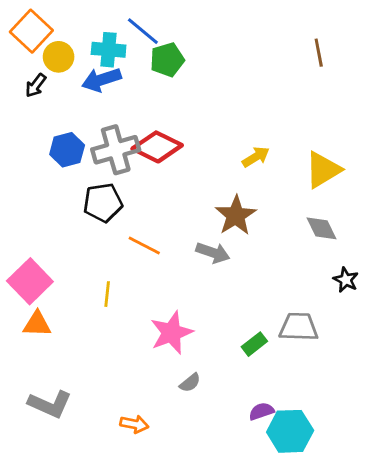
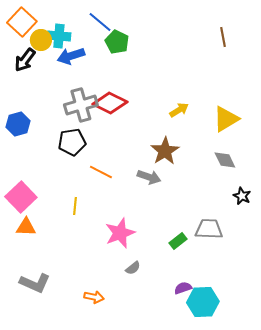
cyan cross: (109, 50) -> (59, 36), moved
green pentagon: (167, 60) -> (117, 42), turned -30
black arrow: (36, 85) -> (25, 60), size x1.4
blue hexagon: (67, 150) -> (18, 124), moved

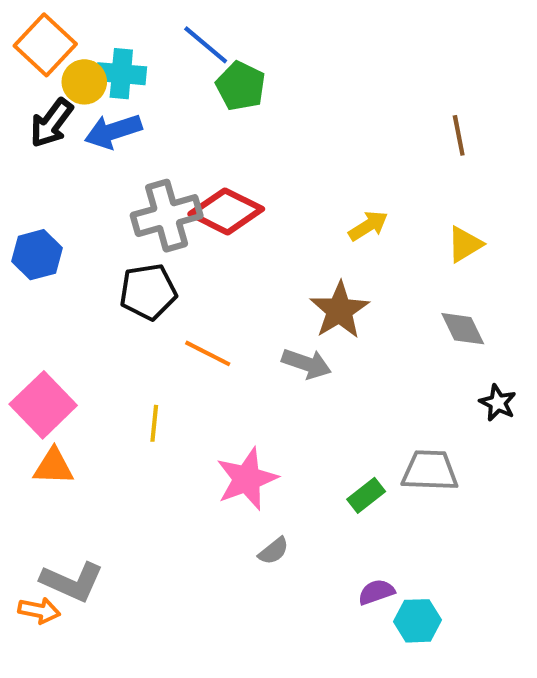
brown line: (223, 37) -> (459, 135), moved
blue arrow: (71, 56) -> (113, 131), moved
yellow triangle: (226, 119) -> (465, 244), size x0.7
orange arrow: (94, 297) -> (39, 611), moved
cyan hexagon: (203, 302) -> (418, 621), size x0.7

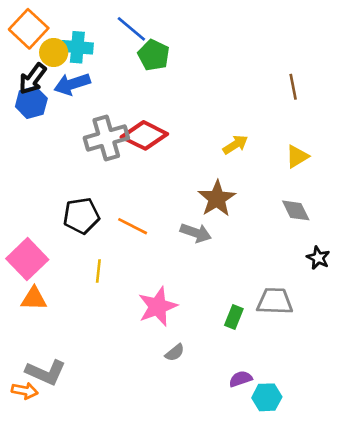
blue hexagon: (37, 255) -> (31, 102), moved
black pentagon: (148, 292) -> (81, 216), moved
green rectangle: (366, 495) -> (234, 317), turned -30

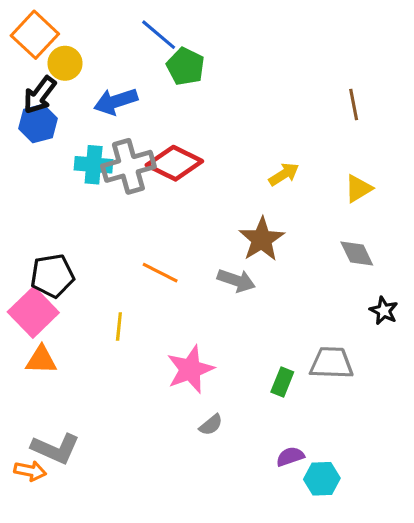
cyan cross: (77, 47) -> (94, 165), moved
blue arrow: (72, 84) -> (116, 101), moved
black pentagon: (81, 216) -> (52, 276), moved

